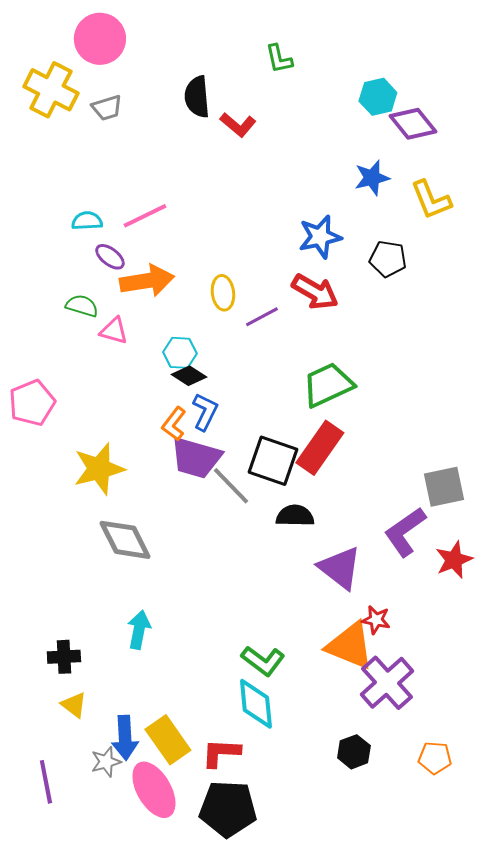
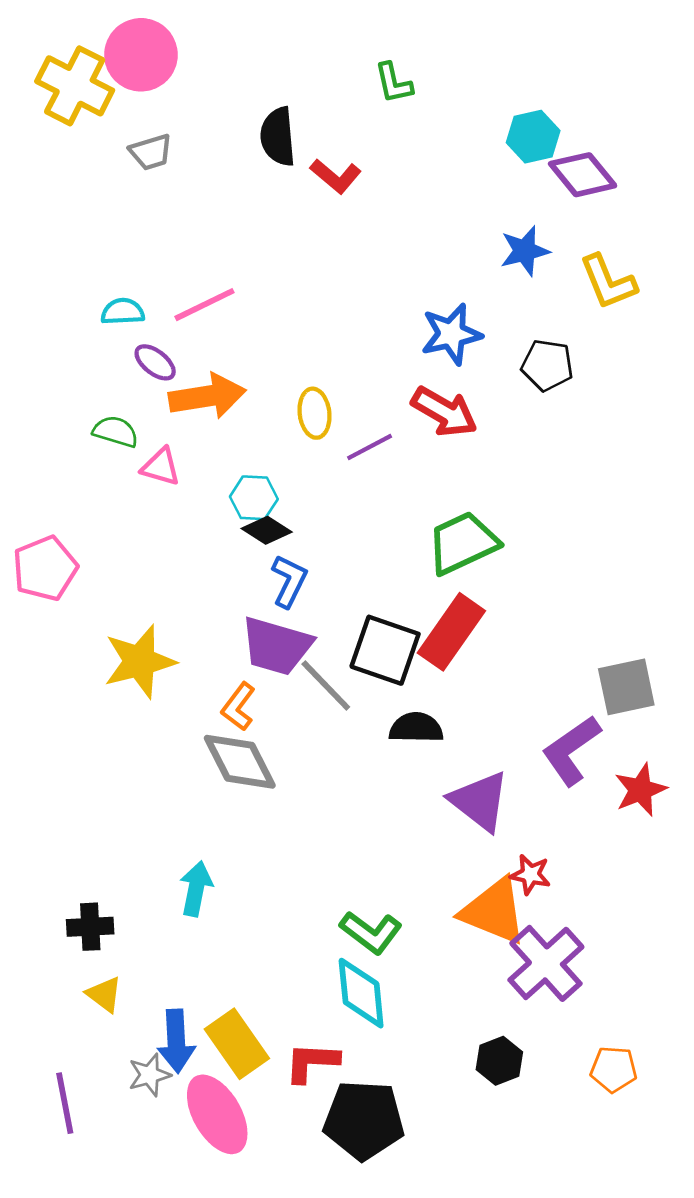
yellow cross: (51, 90) -> (75, 86), moved
orange L-shape: (174, 424) -> (238, 707), moved
gray diamond: (125, 540) -> (240, 762), moved
black pentagon: (228, 809) -> (364, 1120), moved

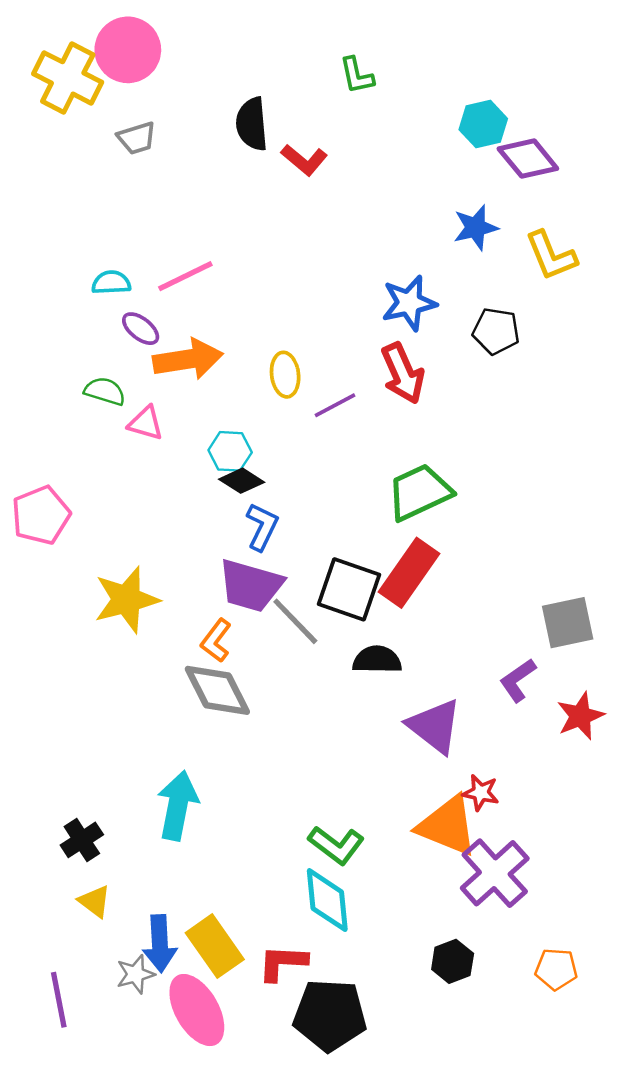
red arrow: (444, 412) -> (403, 373), turned 36
purple L-shape: (571, 750) -> (518, 680), size x0.7
cyan arrow: (196, 889) -> (178, 805), size x1.4
black cross: (90, 927) -> (82, 840), turned -30

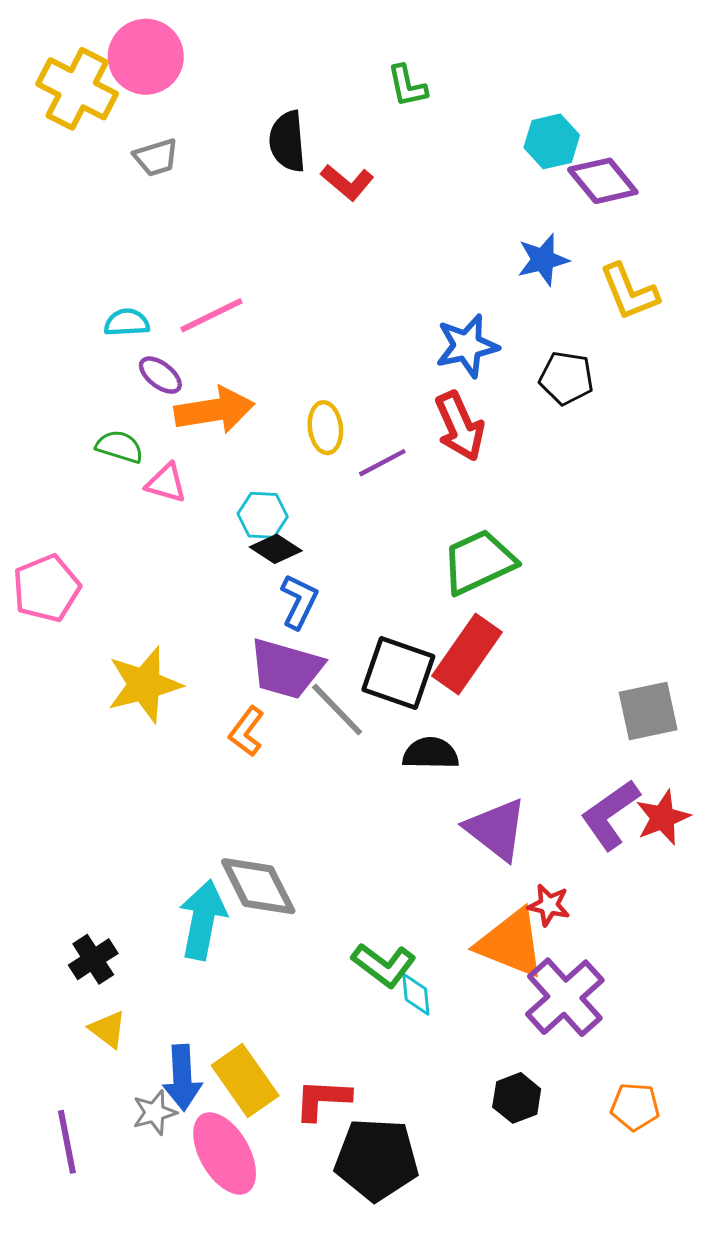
purple L-shape: (518, 680) -> (610, 815), moved, size x1.4
gray diamond: (217, 690) -> (258, 886), moved
cyan diamond: (327, 900) -> (416, 994), moved, size x0.6

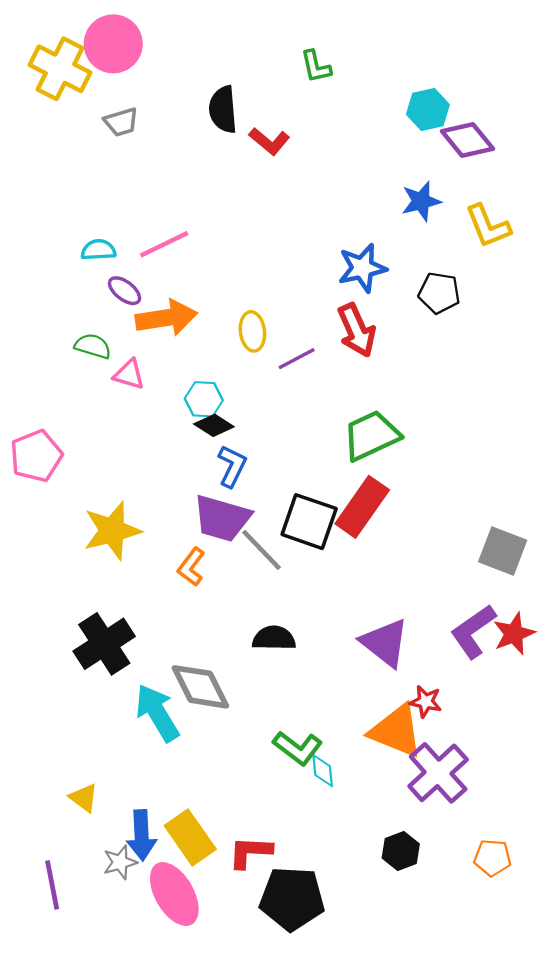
gray square: (648, 711) -> (503, 551), turned 33
black semicircle: (431, 753) -> (274, 638), moved
cyan arrow: (203, 920) -> (157, 713), turned -42
black cross: (93, 959) -> (104, 644), moved, size x1.6

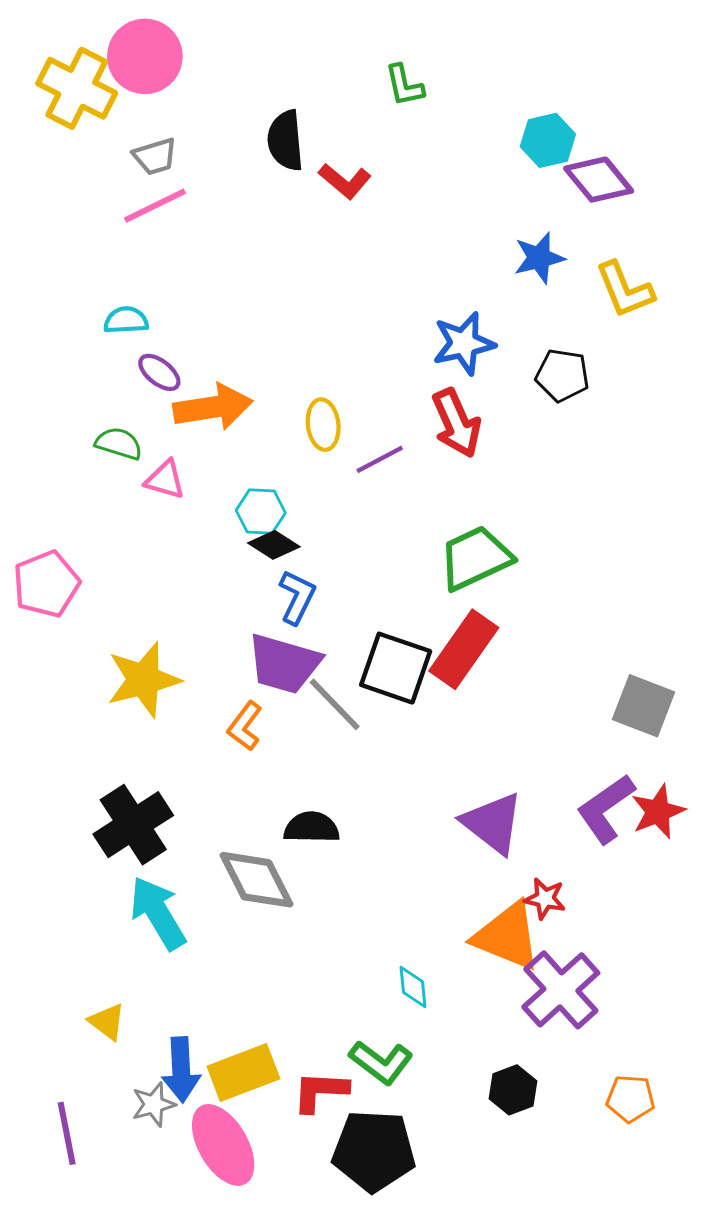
pink line: (164, 244) -> (155, 206), moved
black semicircle: (274, 638) -> (312, 828), moved
cyan arrow: (157, 713) -> (158, 913), moved
green L-shape: (298, 748) -> (381, 1062), moved
yellow rectangle: (190, 837) -> (243, 1072), turned -76

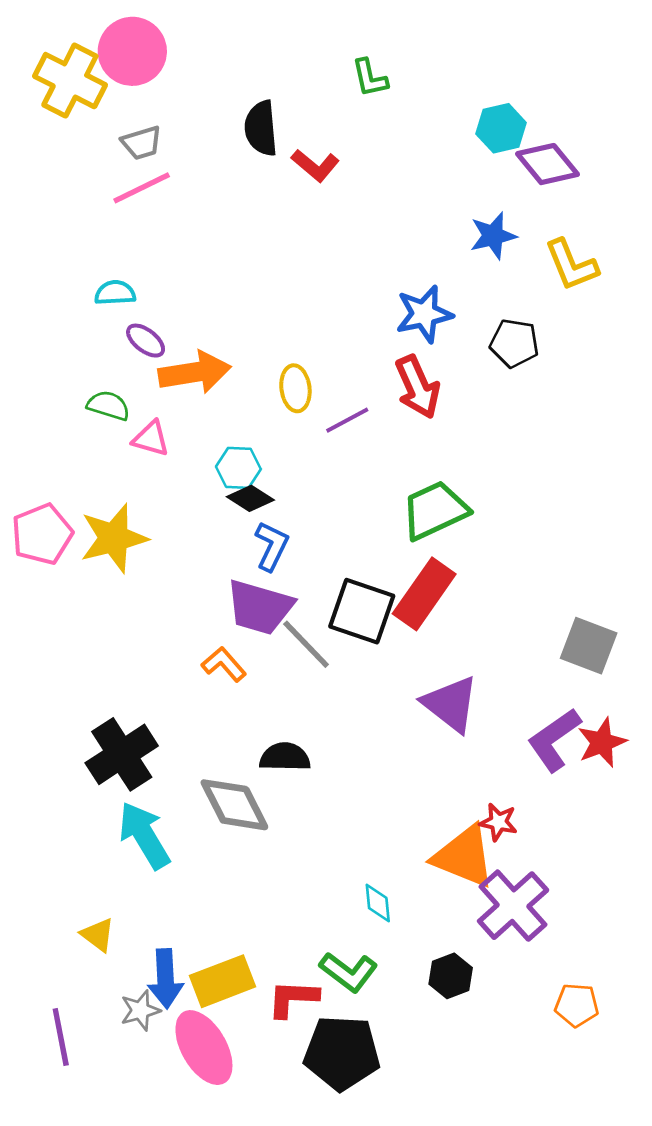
yellow star: (143, 680) -> (114, 538), moved
orange L-shape: (245, 726) -> (224, 664), turned 102
purple triangle: (493, 823) -> (451, 704), moved
black hexagon: (513, 1090) -> (451, 976), moved

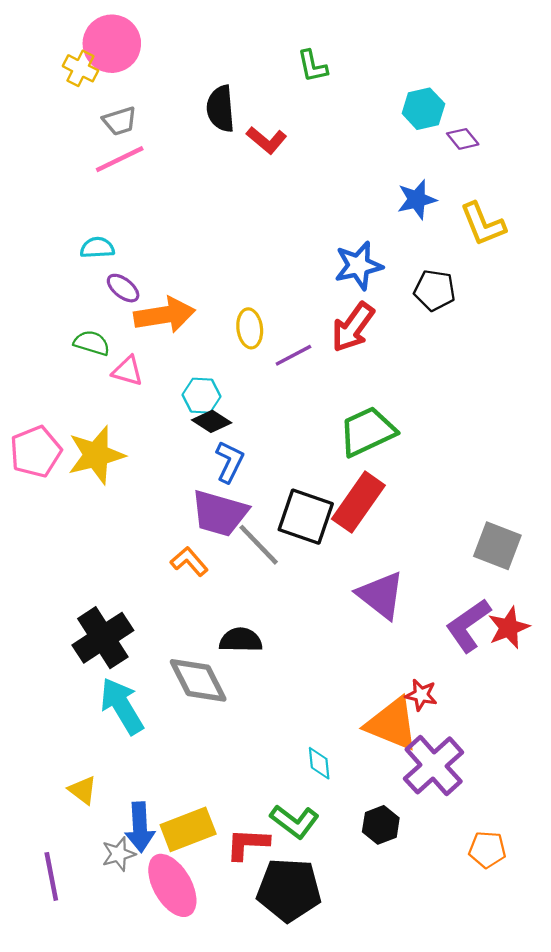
yellow cross: (70, 81) -> (80, 68), moved, size x0.6
purple diamond: (547, 164) -> (463, 139), size x0.6
red arrow: (418, 387) -> (353, 327), turned 60

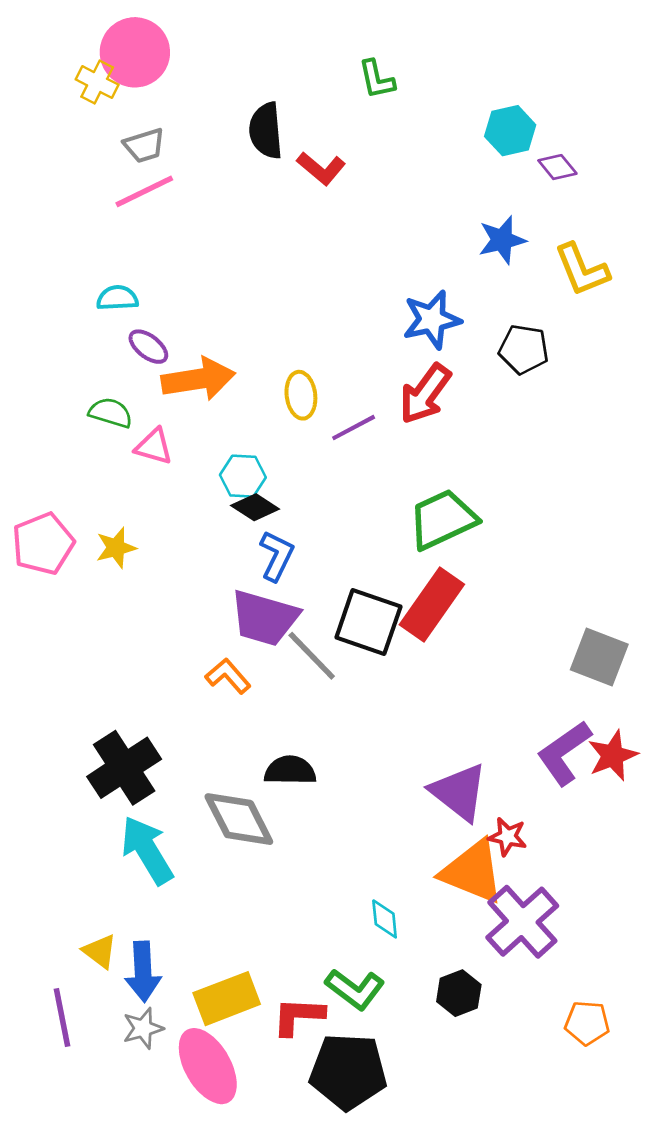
yellow star: (96, 455) -> (116, 548), size x0.6
purple triangle: (381, 595) -> (459, 792), moved
blue arrow: (140, 827) -> (143, 972), moved
purple line: (51, 876) -> (62, 1017), moved

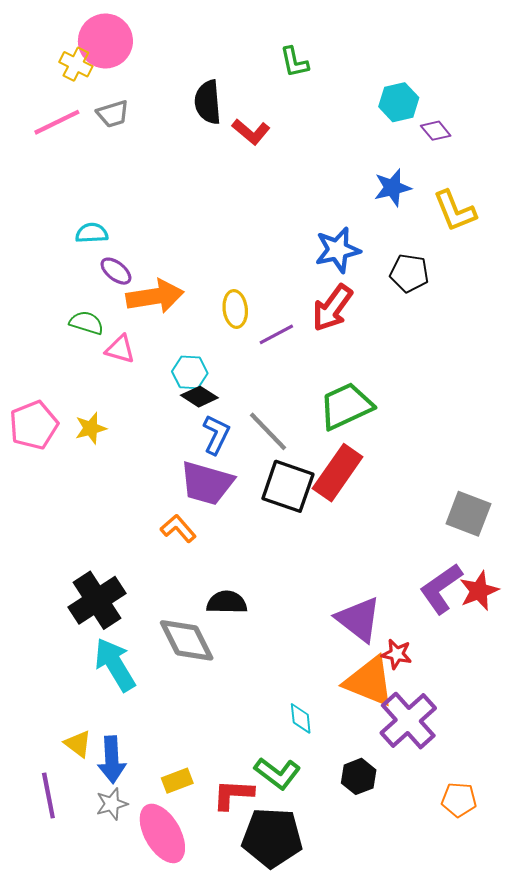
pink line: (144, 191) -> (57, 122), moved
gray line: (312, 656) -> (268, 431), moved
yellow rectangle: (227, 999) -> (177, 781), size x0.6

